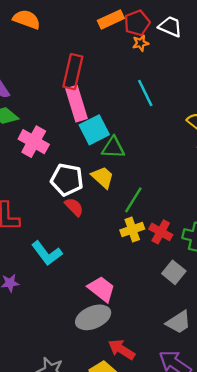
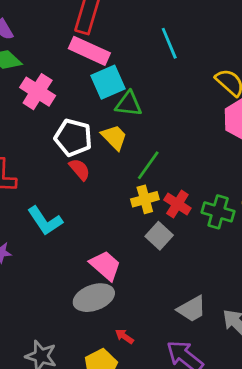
pink rectangle: (76, 104) -> (89, 51), turned -52
gray square: (174, 272) -> (159, 236), moved
red arrow: (122, 349) -> (124, 336), size x0.6

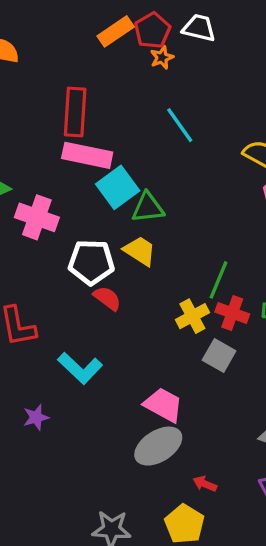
green line: (148, 165) -> (218, 280), moved

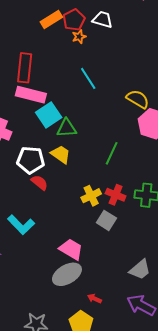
green line: (218, 280) -> (112, 153), moved

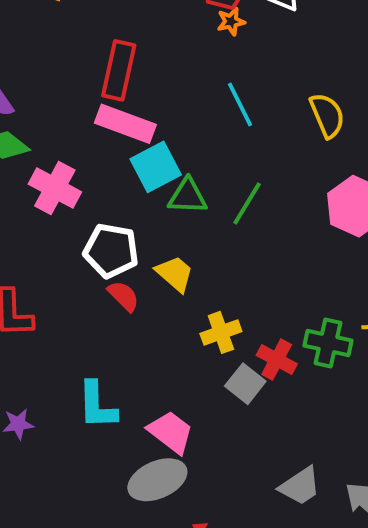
yellow semicircle: (138, 99) -> (327, 115), moved, turned 30
green line: (112, 153) -> (247, 203), moved
yellow trapezoid: (61, 154) -> (175, 274), moved
red cross: (116, 195) -> (277, 360), moved
cyan L-shape: (21, 225) -> (97, 405), moved, turned 36

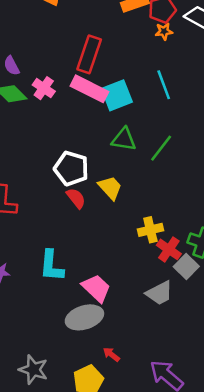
cyan square: (156, 167) -> (117, 95), moved
pink cross: (55, 188) -> (44, 88), moved, size x0.7
yellow cross: (221, 332) -> (150, 230), moved
gray square: (245, 384) -> (186, 266), moved
gray trapezoid: (300, 486) -> (159, 293), moved

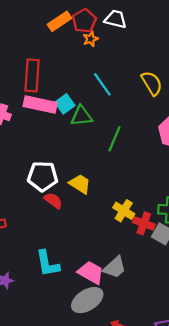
cyan square: (117, 95) -> (65, 104), size x0.7
green triangle: (124, 139) -> (81, 116), moved
yellow cross: (150, 230) -> (124, 211), turned -30
gray trapezoid: (159, 293) -> (115, 267), moved

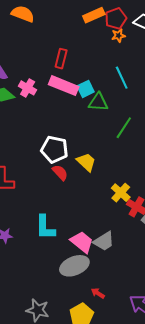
red rectangle: (32, 75) -> (61, 59), size x0.7

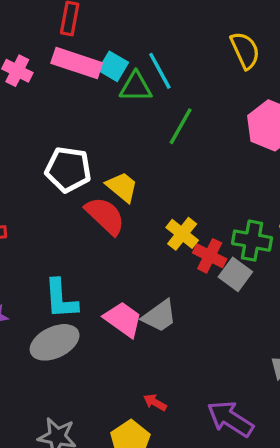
cyan line: (122, 78) -> (160, 71), moved
cyan square: (86, 89) -> (113, 66), turned -30
red semicircle: (60, 173) -> (105, 216), moved, size x1.5
gray ellipse: (74, 266) -> (55, 342), moved

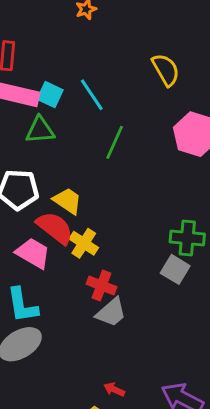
green triangle: (136, 87) -> (40, 130), moved
yellow cross: (182, 234) -> (84, 243), moved
red cross: (210, 256) -> (101, 285), moved
pink trapezoid: (123, 319) -> (33, 253), moved

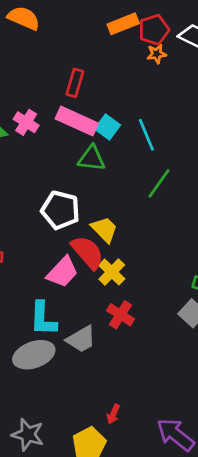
pink trapezoid: (33, 253) -> (63, 272), turned 92
gray trapezoid: (111, 312) -> (81, 339), moved
red arrow: (114, 389) -> (113, 414), turned -102

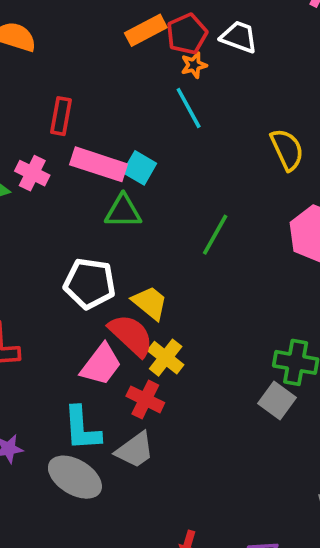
red rectangle: (75, 83) -> (61, 116), moved
cyan line: (146, 135) -> (189, 108), moved
red cross: (121, 315) -> (145, 399), moved
gray ellipse: (34, 355) -> (75, 477), turned 57

